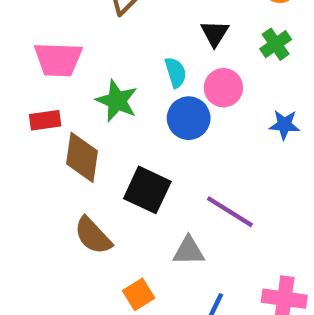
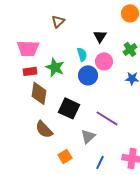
green cross: (276, 44) -> (130, 49), moved
red rectangle: (45, 120) -> (30, 71), moved
gray triangle: (189, 251) -> (88, 136), turned -42

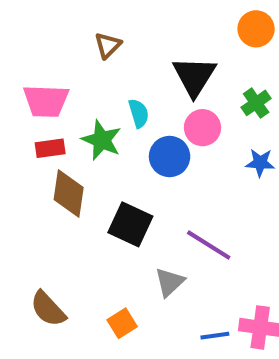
black triangle: (100, 36) -> (194, 76), size x1.6
cyan semicircle: (82, 54) -> (139, 113), moved
brown semicircle: (44, 129) -> (48, 309), moved
blue line: (100, 162) -> (215, 336), moved, turned 56

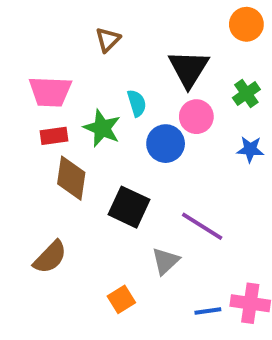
brown semicircle: (48, 309) -> (50, 257), moved, turned -93

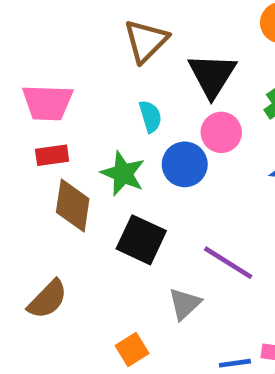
brown triangle: (108, 40) -> (146, 41), moved, size x1.5
green star: (102, 128) -> (123, 174), moved

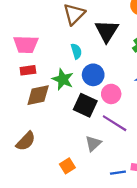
pink circle: (221, 132) -> (111, 94), moved
brown diamond: (73, 206) -> (38, 95), turned 70
black square: (141, 240) -> (85, 105), moved

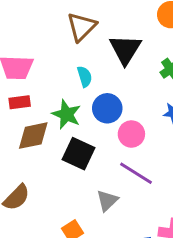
black square: (85, 105) -> (79, 154), moved

